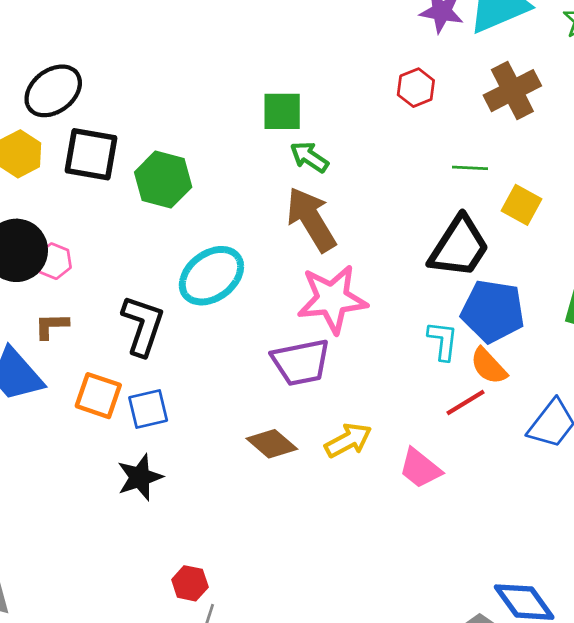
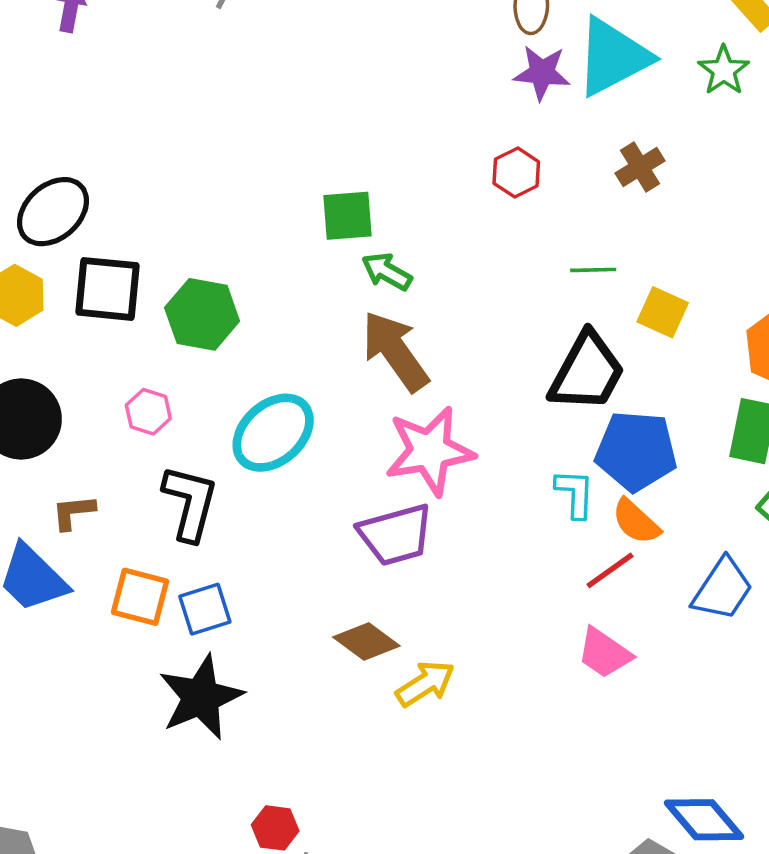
brown cross: (512, 91) -> (640, 167), size x0.7
pink hexagon: (54, 261) -> (148, 412), moved
yellow arrow: (348, 440) -> (425, 684), moved
pink trapezoid: (420, 468) -> (604, 653), moved
black star: (140, 477) -> (201, 697), size x1.4

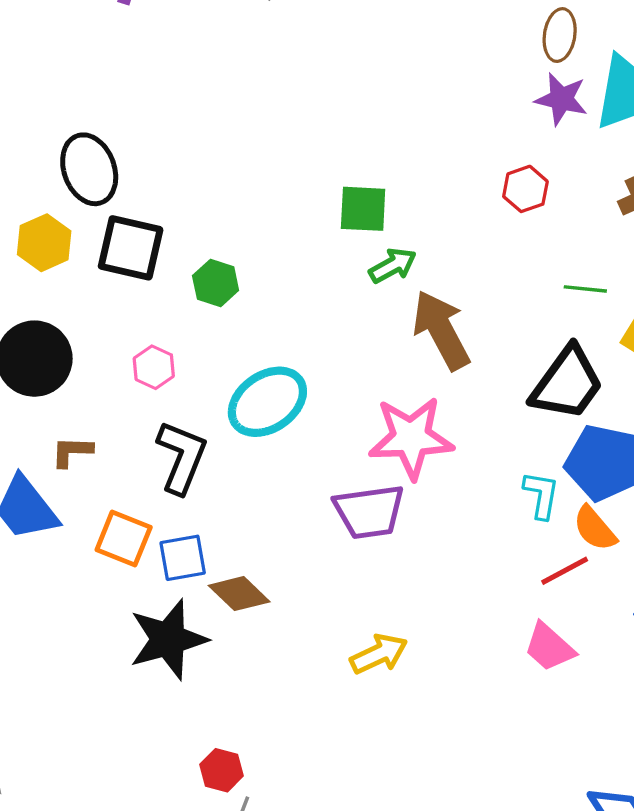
black ellipse: (53, 212) -> (89, 169), turned -76
green arrow: (387, 272) -> (393, 265), turned 114
green hexagon: (202, 314) -> (216, 283), size x0.7
brown arrow: (395, 351) -> (441, 330), moved
brown diamond: (366, 642) -> (239, 594), moved

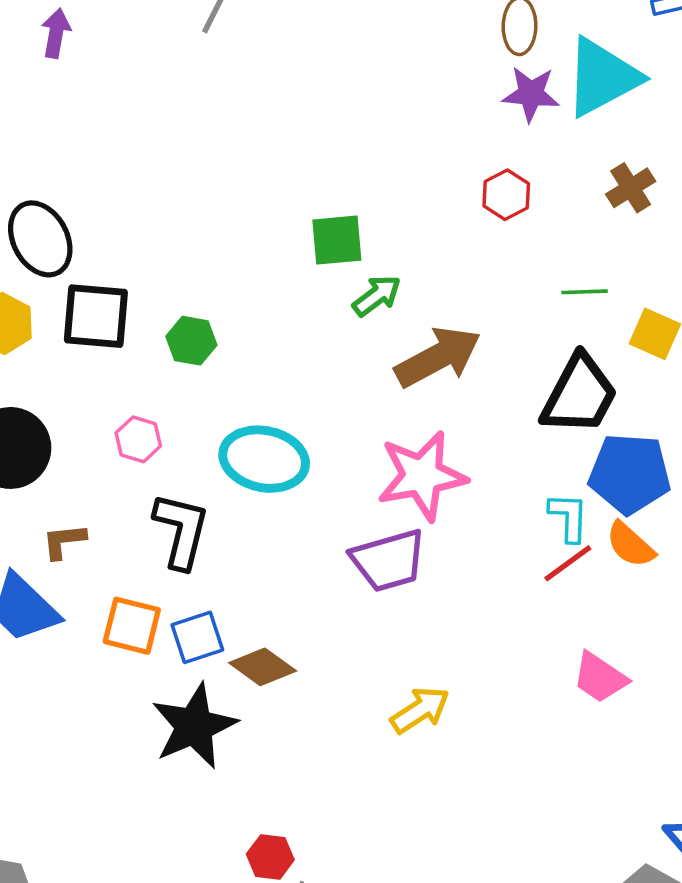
brown arrow: (441, 330) -> (438, 357), turned 98
cyan ellipse: (267, 402) -> (264, 459), turned 54
red line: (565, 571) -> (568, 563), moved

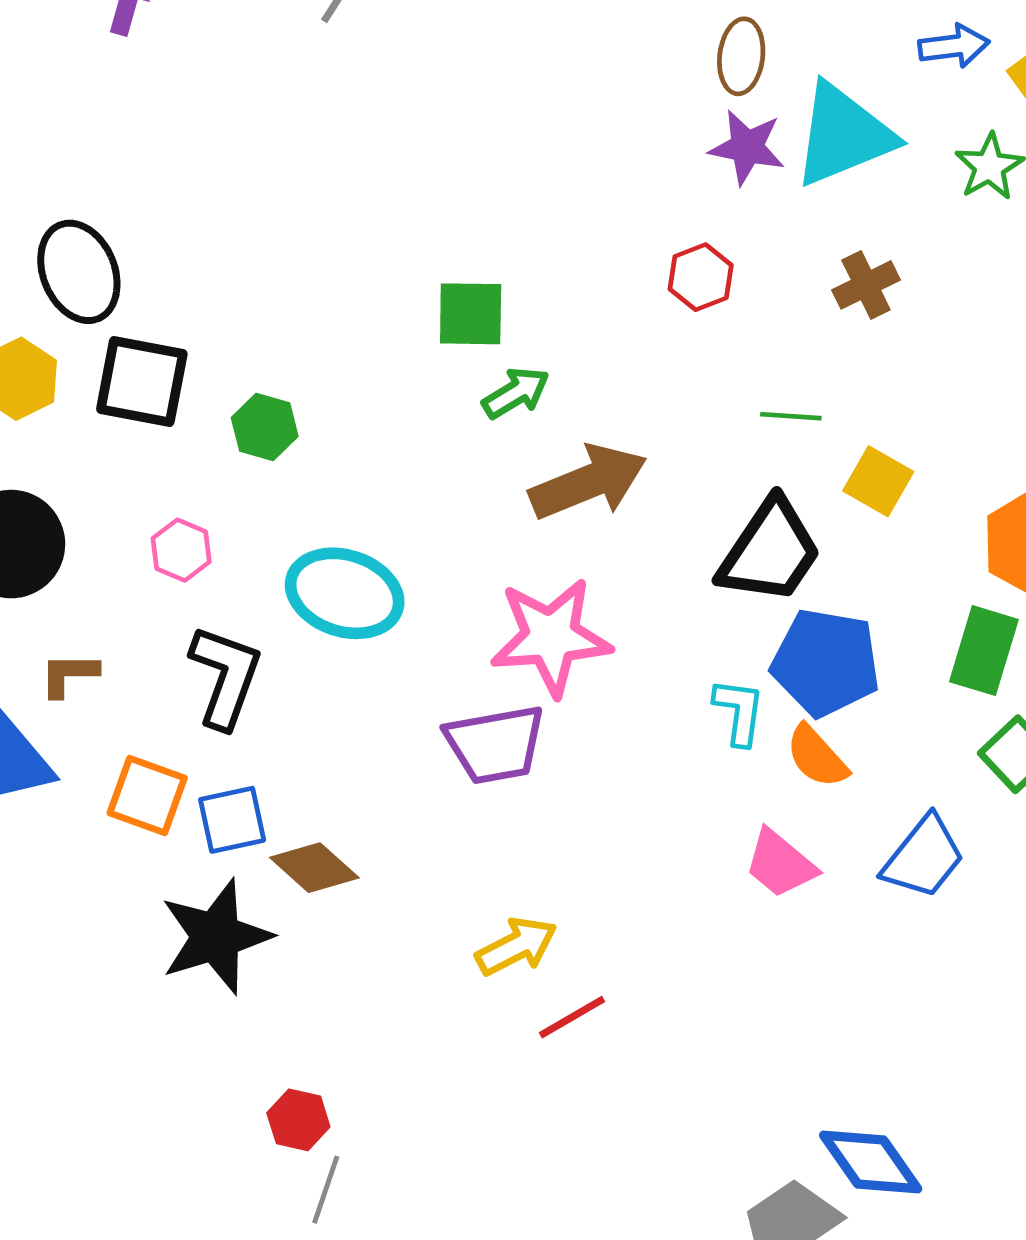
red line: (568, 563) -> (572, 1017), moved
pink trapezoid: (600, 677) -> (780, 864), moved

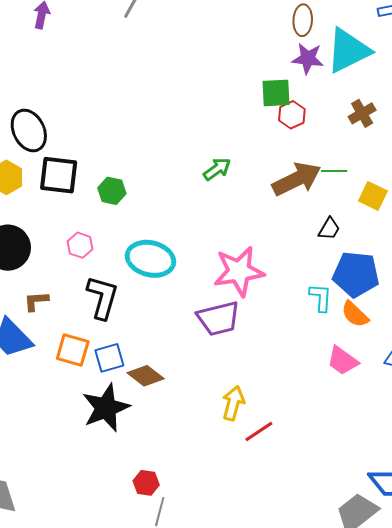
green square: (471, 314) -> (276, 93), moved
brown arrow: (588, 482) -> (297, 179), moved
black trapezoid: (770, 551) -> (329, 229), size x0.5
yellow arrow: (516, 946) -> (233, 403), turned -44

